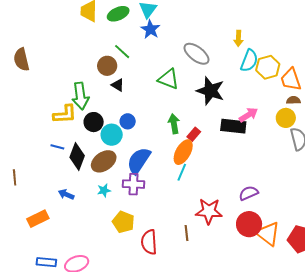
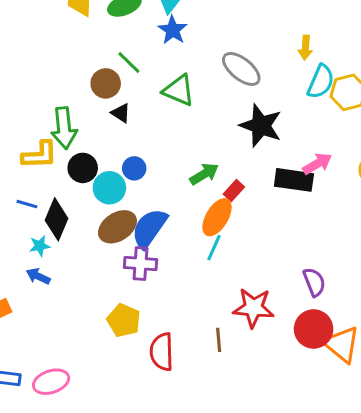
green triangle: (168, 79) -> (179, 90), moved
green arrow: (174, 124) -> (204, 174), turned 66
brown ellipse: (104, 161) -> (117, 227), moved
cyan star: (104, 190) -> (40, 246), moved
purple semicircle: (249, 193) -> (314, 282), turned 90

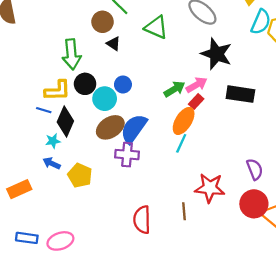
yellow L-shape: (40, 155) -> (57, 91), moved
pink arrow: (317, 164) -> (197, 85), moved
yellow pentagon: (124, 320) -> (80, 175), moved

